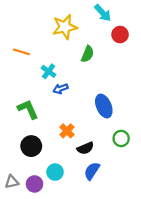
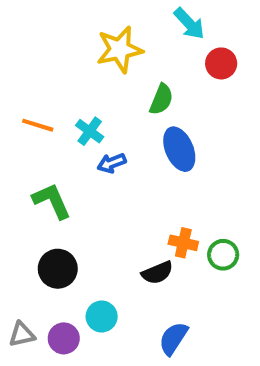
orange line: (21, 52) -> (38, 125), moved
blue ellipse: (104, 106) -> (179, 149), moved
orange cross: (67, 131) -> (183, 243), moved, turned -32
blue semicircle: (92, 171) -> (173, 338), moved

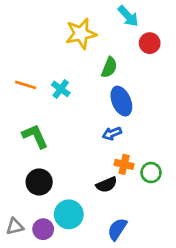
blue arrow: (112, 163) -> (112, 133), moved
cyan circle: (102, 317) -> (69, 214), size x1.4

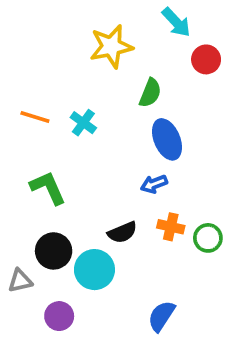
black semicircle: (107, 185) -> (122, 232), moved
cyan circle: (69, 214) -> (94, 270), moved
gray triangle: (15, 226) -> (20, 281), moved

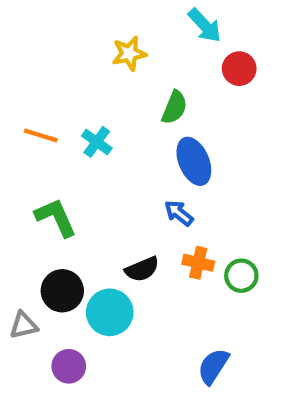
yellow star: (111, 46) -> (129, 53), size x0.7
blue arrow: (154, 184) -> (179, 213), turned 60
blue semicircle: (161, 316) -> (213, 366), moved

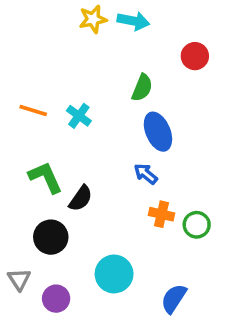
cyan arrow: (205, 25) -> (133, 21), moved, turned -36
yellow star: (129, 53) -> (93, 19), moved
black semicircle: (142, 269) -> (81, 198), moved, turned -32
cyan circle: (110, 312) -> (114, 274), moved
gray triangle: (23, 325) -> (19, 279), moved, turned -50

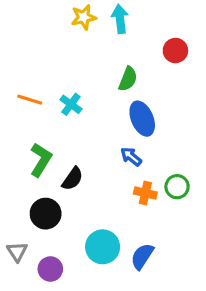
cyan arrow: (133, 21) -> (120, 19), turned -108
green L-shape: (46, 177) -> (41, 160), turned 56
green circle: (197, 225) -> (177, 187), moved
blue semicircle: (174, 299) -> (142, 256), moved

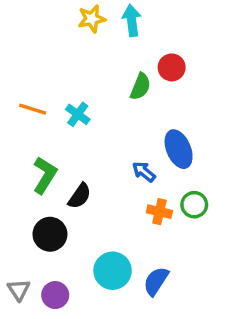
red circle: (175, 50) -> (172, 67), moved
blue ellipse: (142, 119) -> (179, 149), moved
gray triangle: (17, 252) -> (19, 290), moved

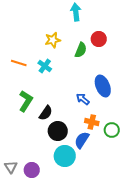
yellow star: (92, 19) -> (53, 40), moved
green circle: (194, 205) -> (112, 130), moved
black circle: (50, 234) -> (58, 131), moved
blue semicircle: (156, 281) -> (82, 140), moved

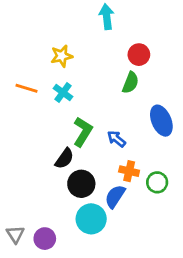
yellow star: (53, 40) -> (62, 56), moved
green semicircle: (81, 50) -> (130, 83), moved
blue ellipse: (103, 86) -> (161, 121), moved
green L-shape: (26, 101) -> (83, 132), moved

